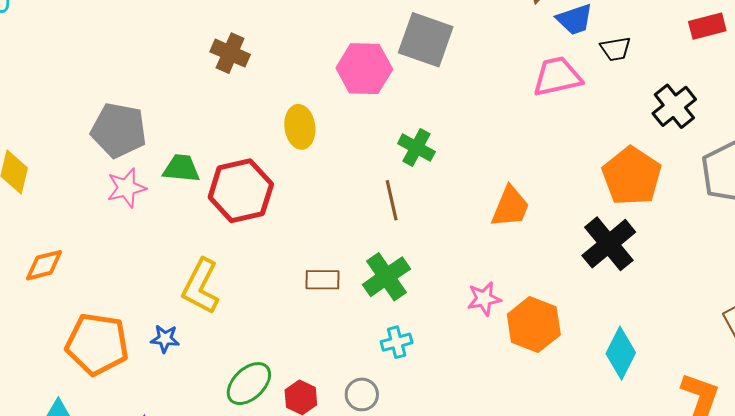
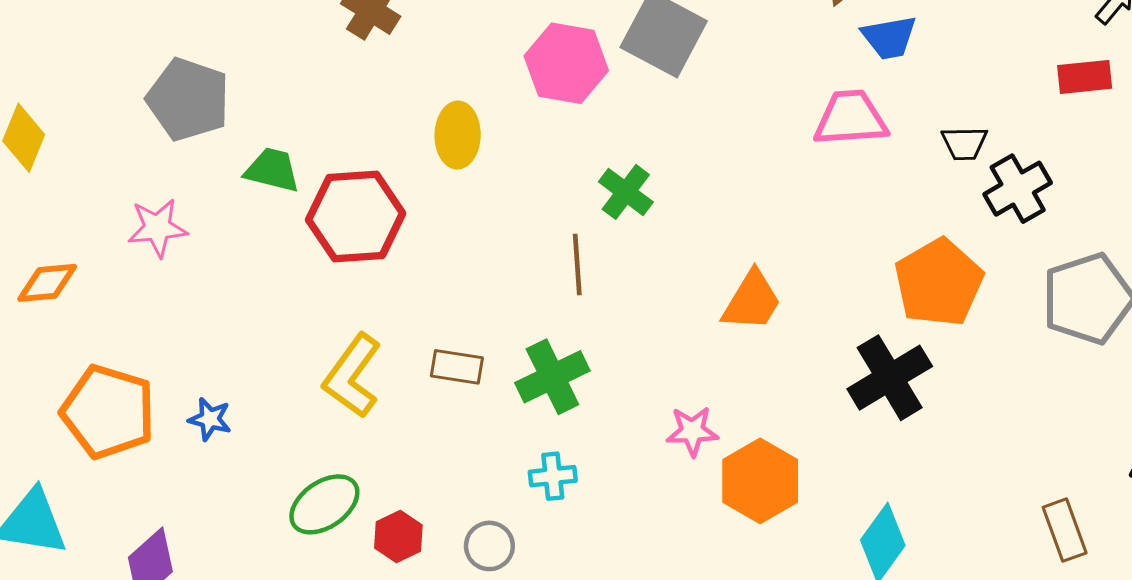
black trapezoid: (616, 49) -> (964, 143), moved
pink star: (126, 188) -> (157, 228), moved
yellow L-shape: (201, 286) -> (352, 376), moved

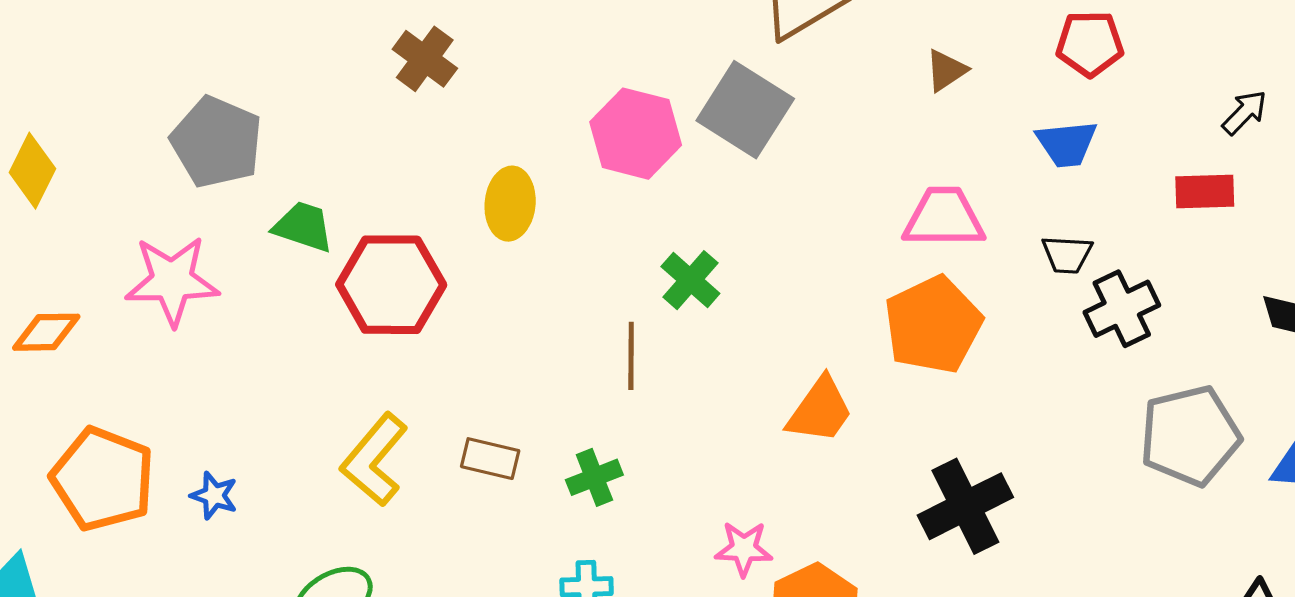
blue trapezoid: (889, 37) -> (1067, 144), moved
pink star: (157, 228) -> (172, 281), size x1.4
orange pentagon: (939, 283) -> (933, 325), moved
green cross: (552, 377) -> (594, 477), size x0.7

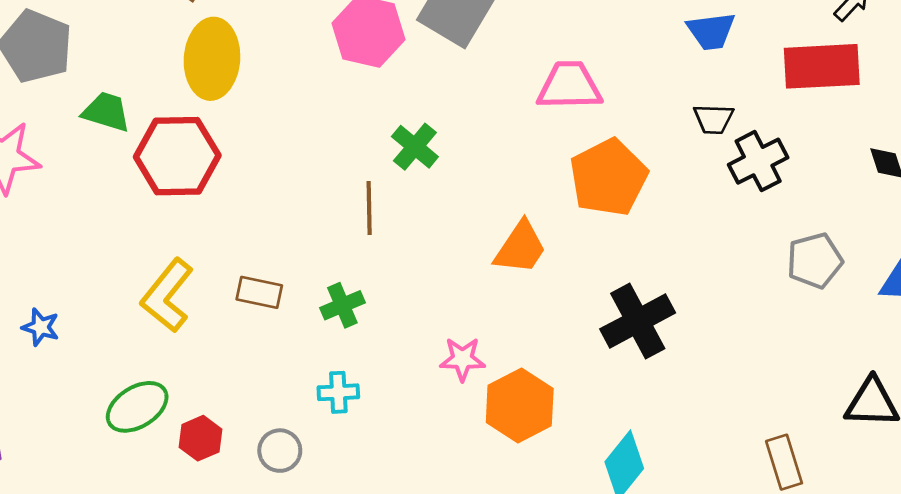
red rectangle: (1205, 192) -> (822, 66), size x1.6
yellow ellipse: (510, 204) -> (212, 59), moved, size x1.4
pink trapezoid: (944, 218) -> (569, 86), moved
gray pentagon: (1190, 436) -> (815, 261), size x0.7

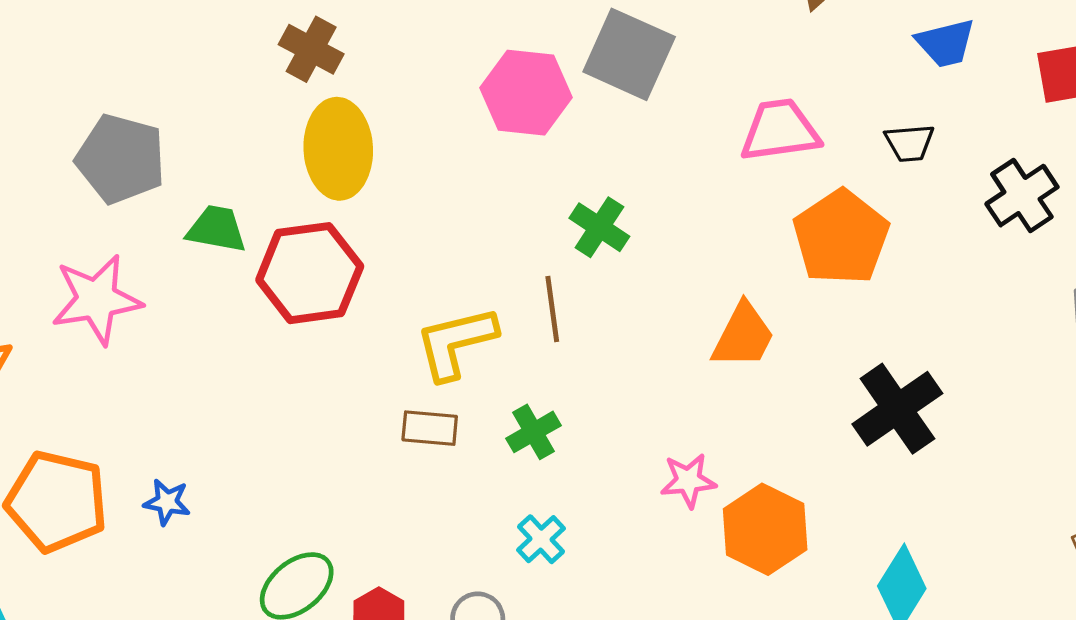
black trapezoid: (713, 119) -> (909, 143), moved
yellow L-shape: (167, 296) -> (456, 343), moved, turned 44
cyan cross: (338, 392) -> (541, 539), turned -33

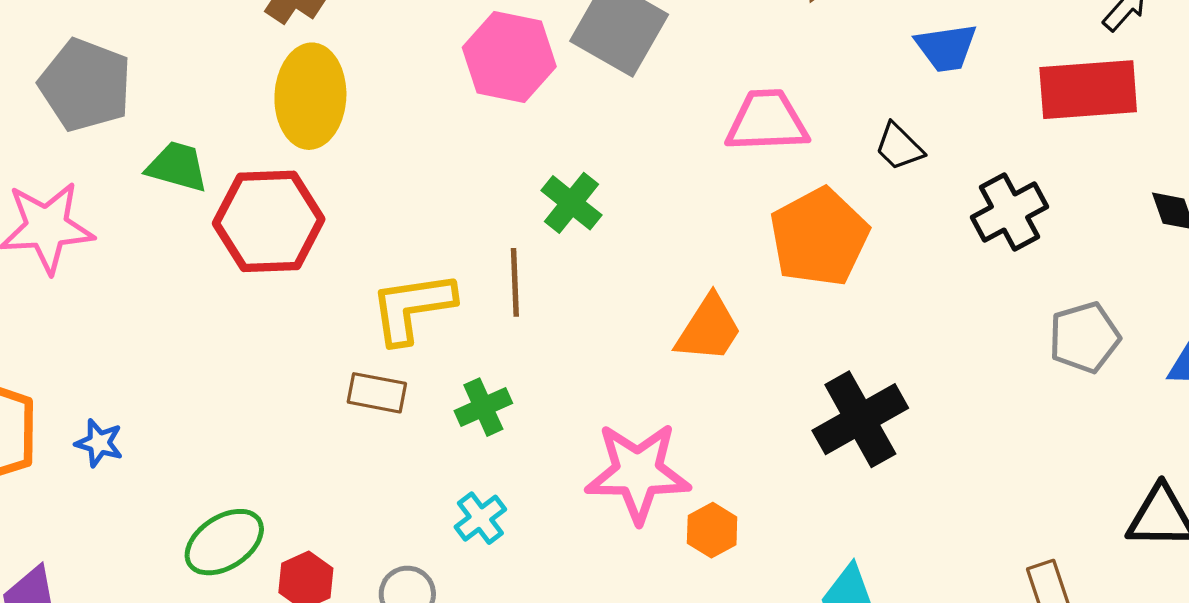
black trapezoid: (909, 143) -> (899, 147), turned 44
pink star: (688, 481) -> (638, 472), size x1.8
orange hexagon: (765, 529) -> (712, 530), size x0.6

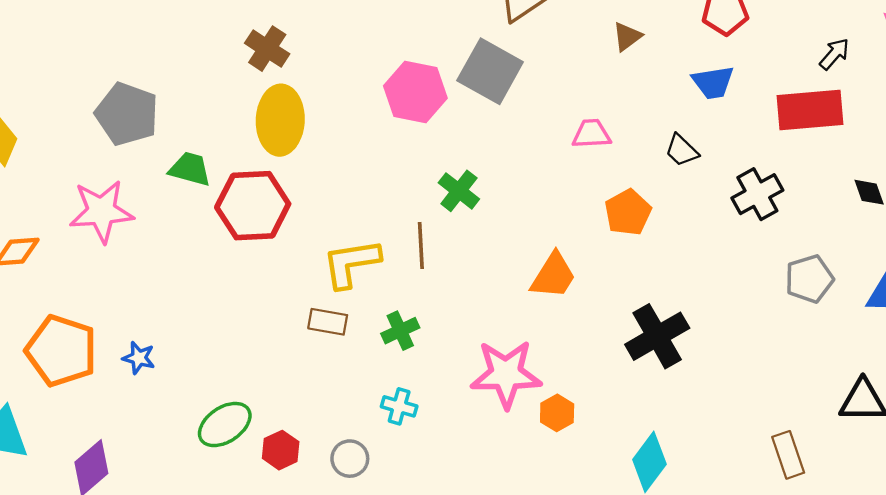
pink trapezoid: (767, 121) -> (591, 134), size x0.7
orange pentagon: (819, 237) -> (628, 212), size x0.7
cyan cross: (480, 518) -> (399, 406), turned -36

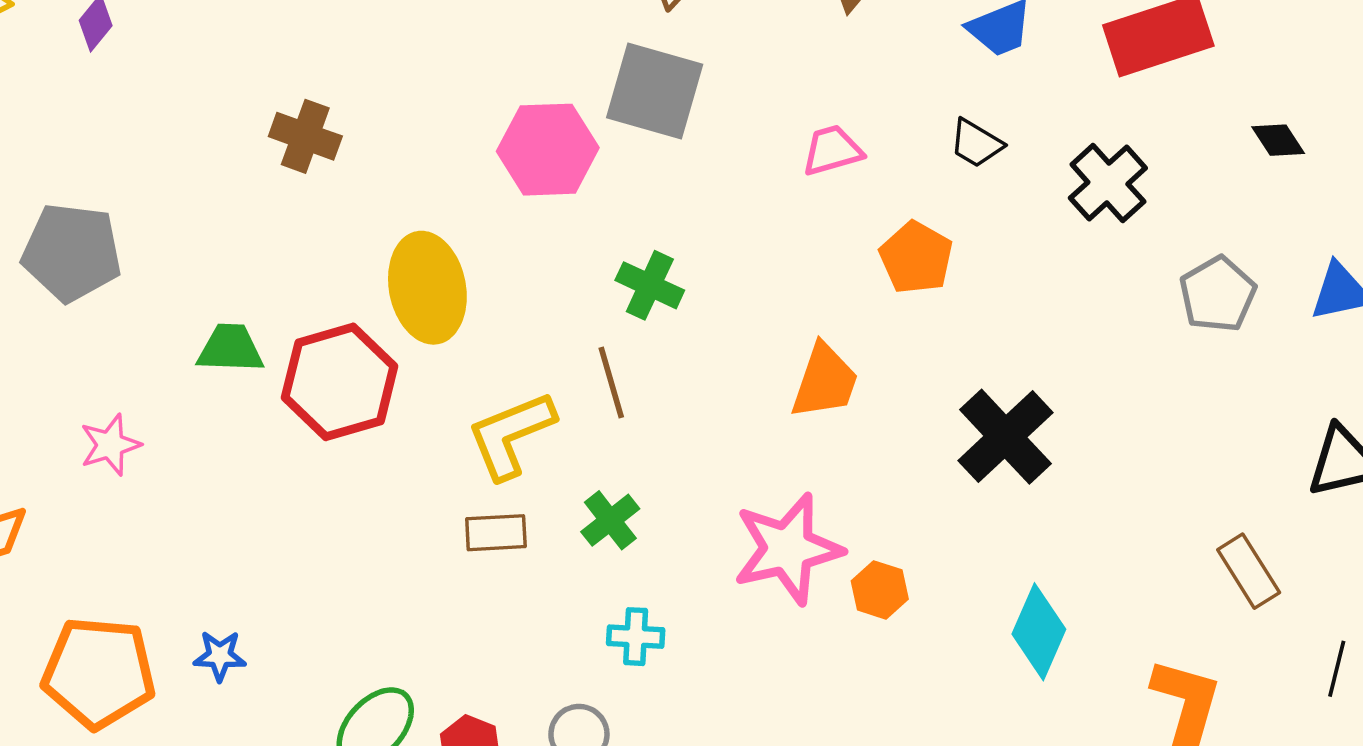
gray pentagon: (127, 114) -> (72, 252), moved
yellow ellipse: (280, 120) -> (427, 288), moved
pink star: (102, 211) -> (110, 445), size x0.6

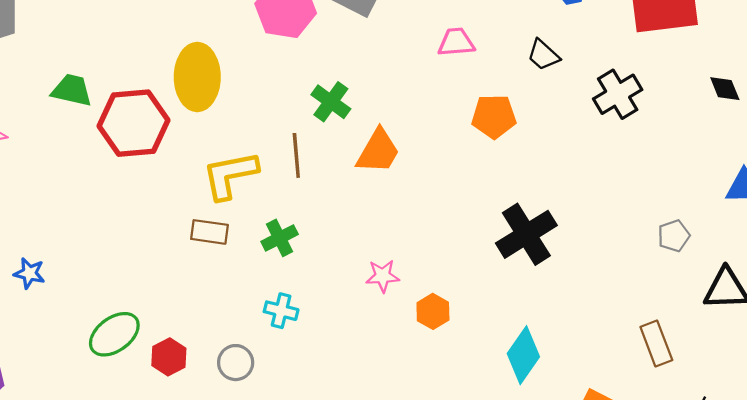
orange pentagon: (916, 258) -> (494, 116), turned 30
gray pentagon: (1218, 294) -> (674, 236), moved, size x0.7
orange trapezoid: (825, 381) -> (378, 151), moved
pink star: (788, 549) -> (383, 276), size x0.5

